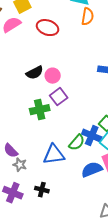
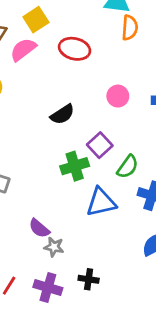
pink circle: (53, 76) -> (118, 96), moved
green semicircle: (77, 143) -> (128, 167), moved
blue triangle: (54, 155) -> (101, 202), moved

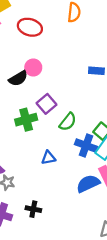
pink circle: (118, 96) -> (33, 68), moved
blue triangle: (101, 202) -> (48, 158), moved, size x0.6

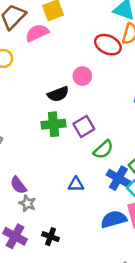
red ellipse: (30, 27) -> (108, 45), moved
pink circle: (33, 68) -> (82, 76), moved
green cross: (26, 120) -> (54, 124), moved

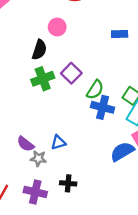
black semicircle: (58, 94) -> (39, 50), turned -36
blue cross: (118, 178) -> (103, 107), moved
blue triangle: (76, 184) -> (58, 142), moved

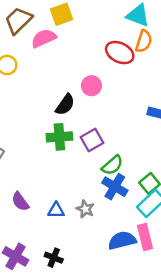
gray star: (38, 158) -> (85, 209), moved

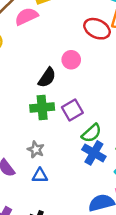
gray star: (85, 209) -> (36, 149), moved

